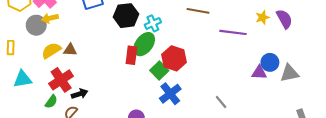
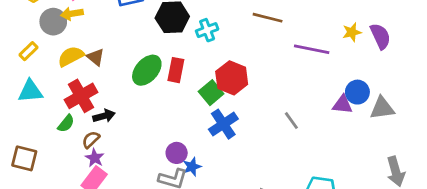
green ellipse: (144, 44) -> (147, 70), moved
yellow rectangle: (11, 48) -> (28, 51), moved, turned 40
brown triangle: (70, 50) -> (96, 57), turned 32
gray line: (221, 102) -> (291, 121), moved

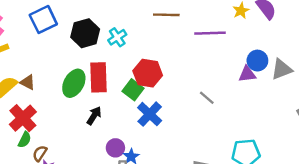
red rectangle: (176, 70) -> (99, 77), size x1.4
black arrow: (104, 116) -> (94, 116), moved, turned -30
green semicircle: (66, 124) -> (25, 140), moved

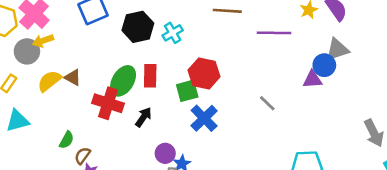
gray triangle: (282, 69) -> (337, 49), moved
red rectangle: (99, 77) -> (150, 76), size x0.7
green square: (133, 90) -> (187, 91), turned 35
red cross: (23, 118) -> (108, 103), moved, turned -32

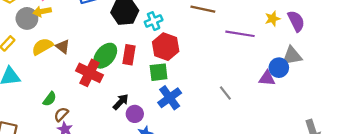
red hexagon: (204, 73) -> (166, 47), moved
black arrow: (143, 117) -> (121, 102), moved
purple circle: (165, 153) -> (135, 114), moved

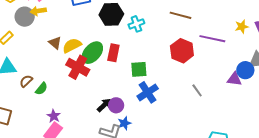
yellow semicircle: (42, 46) -> (72, 46), moved
red hexagon: (166, 47) -> (182, 51), moved
black arrow: (121, 102) -> (104, 105), moved
brown semicircle: (61, 114) -> (26, 81), moved

